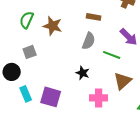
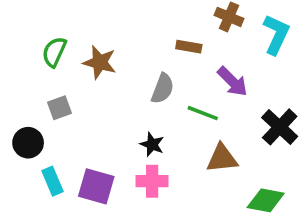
brown rectangle: (94, 17) -> (189, 47), moved
brown triangle: (123, 81) -> (222, 158), turned 36
pink cross: (99, 98) -> (152, 181), moved

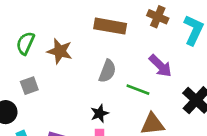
brown rectangle: (189, 47) -> (110, 26), moved, size x1.6
black star: (152, 144) -> (100, 113), turned 30

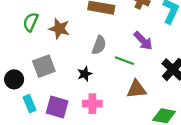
gray square: (29, 86) -> (44, 66), moved, size x1.5
black star: (100, 113) -> (85, 74), moved

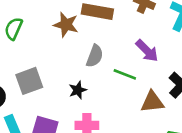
brown star: (59, 29) -> (66, 25), moved
brown triangle: (137, 89) -> (152, 102), moved

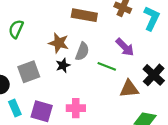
brown star: (66, 25) -> (59, 43), moved
black star: (78, 90) -> (63, 65), moved

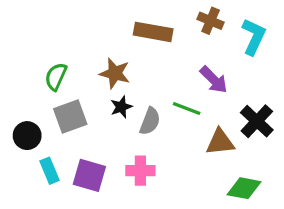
green semicircle: (16, 29) -> (56, 77), moved
gray semicircle: (82, 51) -> (150, 121), moved

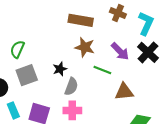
brown star: (115, 73) -> (85, 47), moved
gray semicircle: (150, 121) -> (71, 87), moved
black cross: (257, 121) -> (148, 52), moved

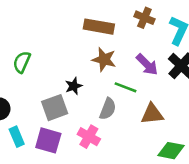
gray square: (27, 75) -> (55, 108), moved
gray semicircle: (71, 87) -> (108, 109), moved
pink cross: (72, 110) -> (89, 137), turned 30

